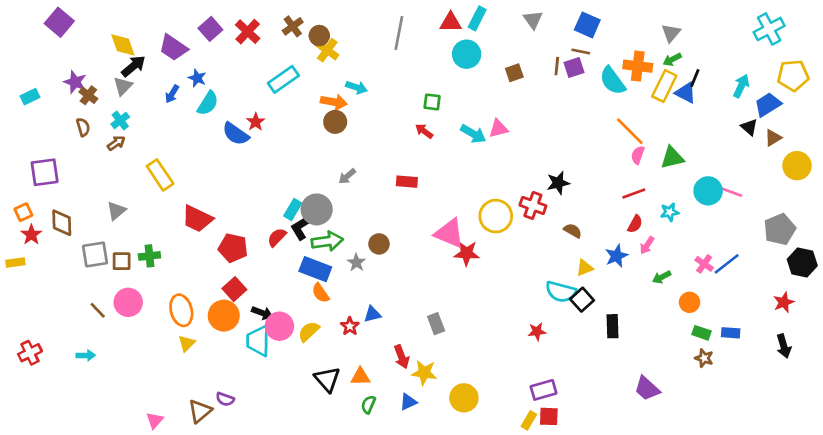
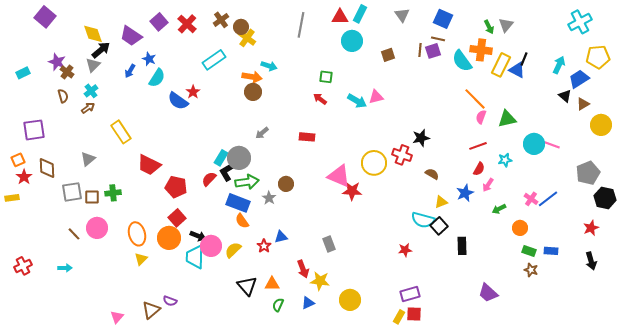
green arrow: (672, 59) -> (489, 27), moved, turned -88

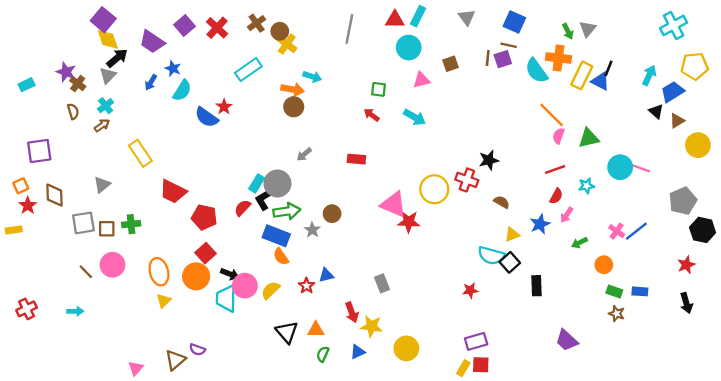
purple square: (45, 17) -> (103, 20), moved
pink triangle: (376, 97) -> (421, 80), moved

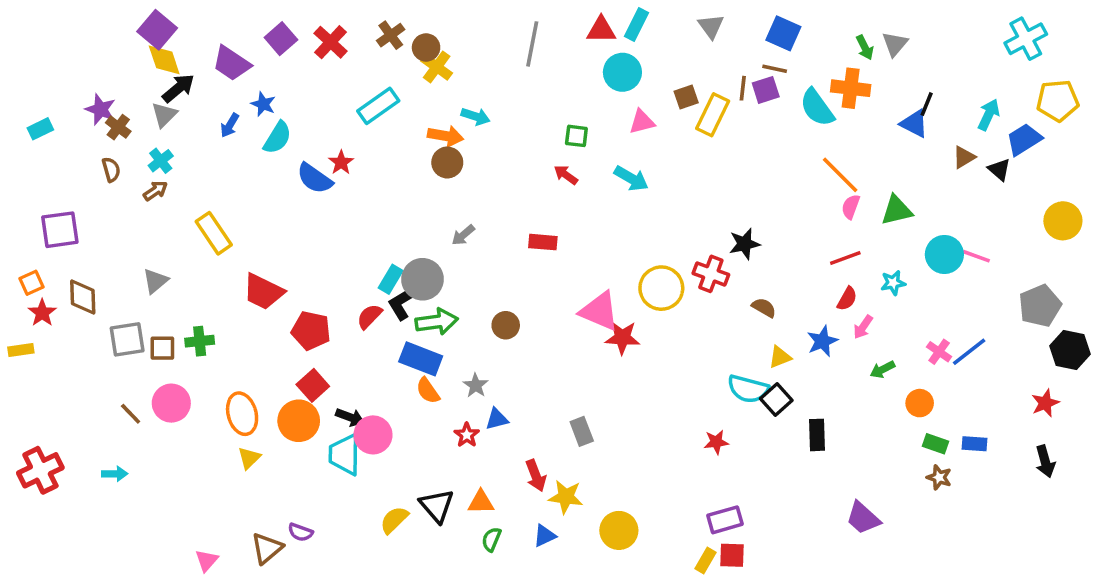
yellow rectangle: (582, 75) -> (713, 115), moved
brown triangle: (677, 121) -> (964, 157), moved
gray star: (312, 230) -> (476, 385), moved
yellow semicircle: (270, 290) -> (394, 520), moved
red cross: (27, 309) -> (40, 470), size x1.4

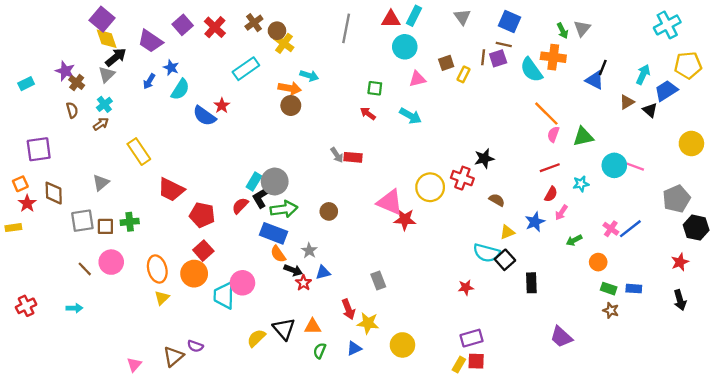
yellow rectangle: (713, 115) -> (463, 74), size x0.6
gray arrow: (463, 235) -> (337, 155), moved, turned -84
black arrow: (350, 417) -> (293, 270), moved
red cross: (40, 470) -> (26, 306), size x0.7

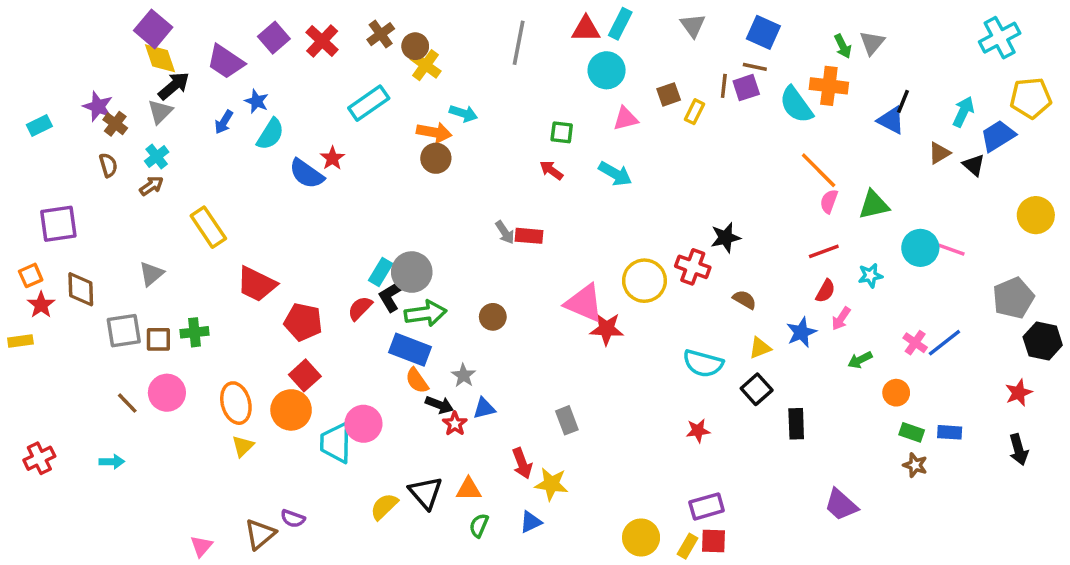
cyan semicircle: (487, 253) -> (703, 363), moved
yellow circle: (402, 345) -> (641, 538), moved

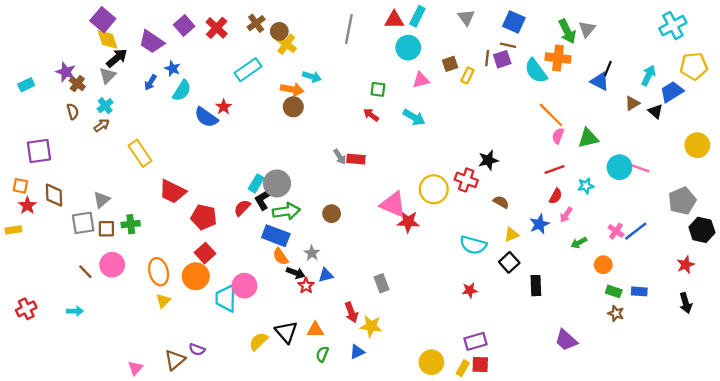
green arrow: (843, 46) -> (567, 31), size x1.5
gray triangle: (151, 274) -> (102, 200), moved
orange square: (31, 275) -> (20, 186), turned 35

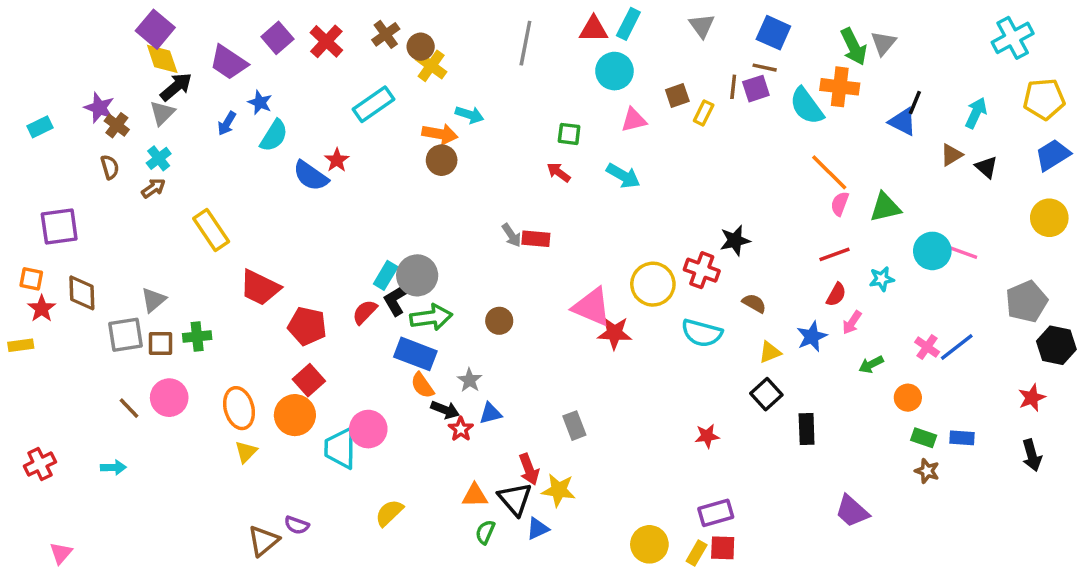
blue trapezoid: (672, 92) -> (1053, 155), moved
cyan semicircle: (473, 245) -> (702, 333), moved
black triangle: (286, 332) -> (515, 499), moved
pink triangle: (135, 368) -> (61, 553), moved

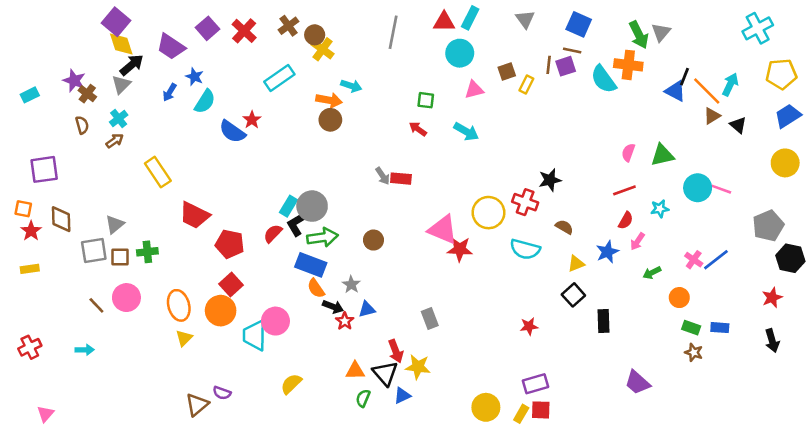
orange line: (829, 172) -> (707, 91), moved
yellow rectangle: (21, 345) -> (30, 269), moved

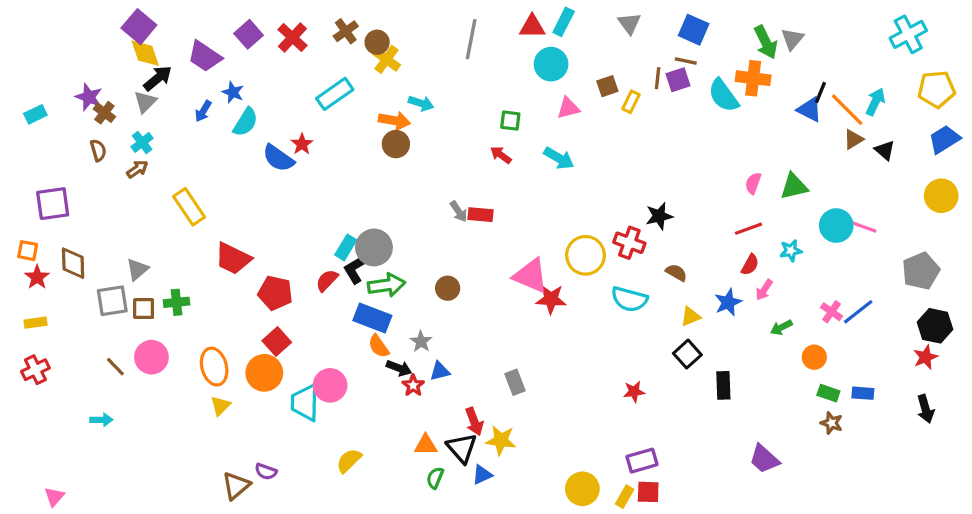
black hexagon: (790, 258) -> (935, 326), moved
red cross: (30, 347) -> (35, 370), moved

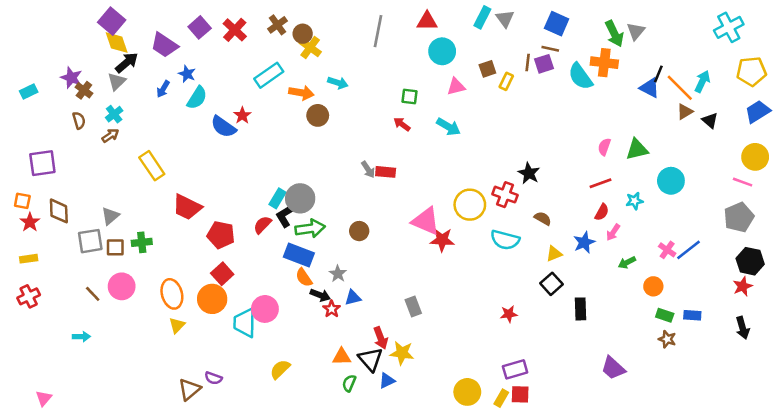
cyan rectangle: (564, 22) -> (482, 17), moved
orange arrow: (394, 121) -> (301, 93), moved
black star: (659, 216) -> (529, 173), turned -30
pink line: (864, 227) -> (743, 182), moved

